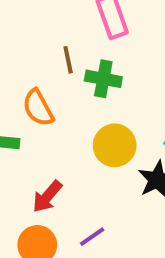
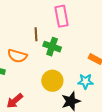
orange semicircle: (38, 108) -> (17, 56), turned -54

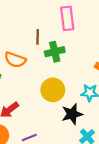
green cross: (52, 47) -> (55, 52), turned -36

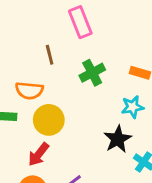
green cross: (55, 52) -> (92, 73), moved
yellow circle: (53, 90) -> (49, 120), moved

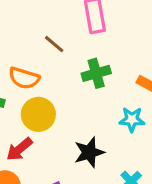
brown line: (50, 55) -> (54, 44), turned -48
black star: (118, 139) -> (89, 152), moved

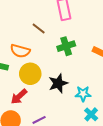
cyan star: (132, 119) -> (83, 94), moved
black star: (89, 152) -> (58, 83), moved

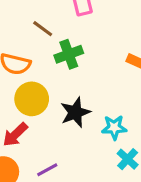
green cross: (66, 46) -> (69, 54), moved

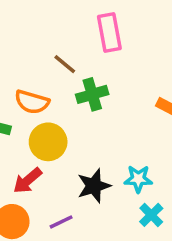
black star: (75, 112) -> (94, 186), moved

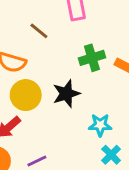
green cross: (92, 94) -> (92, 58), moved
black star: (94, 186) -> (66, 94), moved

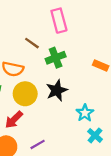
green cross: (92, 58) -> (56, 58), moved
cyan star: (100, 125) -> (85, 113), turned -30

